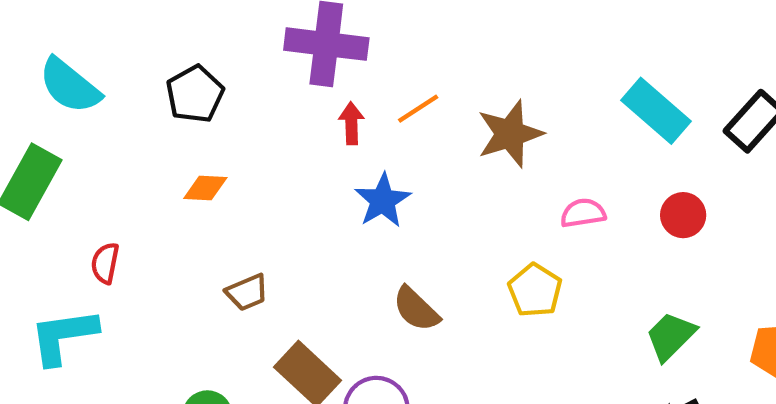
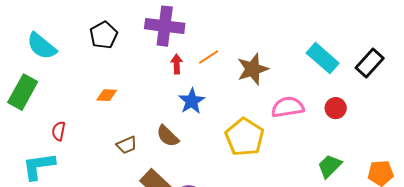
black pentagon: (195, 94) -> (104, 35), moved
pink semicircle: (583, 213) -> (288, 107), size x1.5
yellow pentagon: (535, 290) -> (245, 137), moved, size x1.5
brown semicircle: (416, 309) -> (168, 136), moved

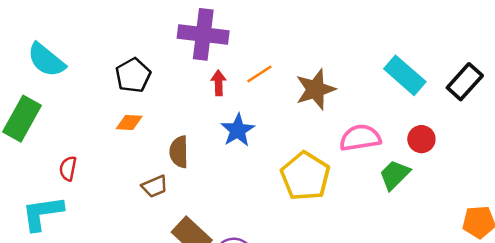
black pentagon: (104, 35) -> (133, 75), moved
brown semicircle: (168, 136) -> (179, 152), moved, turned 45
green trapezoid: (330, 166) -> (395, 175), moved

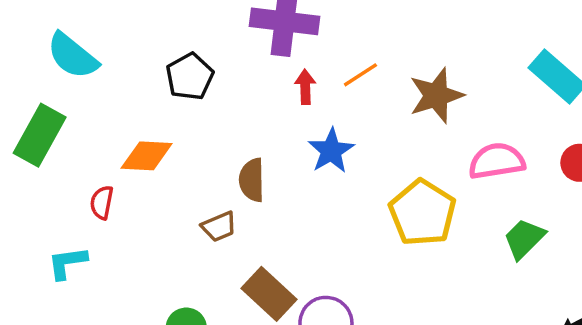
orange diamond: (129, 123) -> (147, 156), moved, size x1.4
green trapezoid: (395, 175) -> (524, 239), moved
cyan L-shape: (42, 213) -> (67, 263), size x0.7

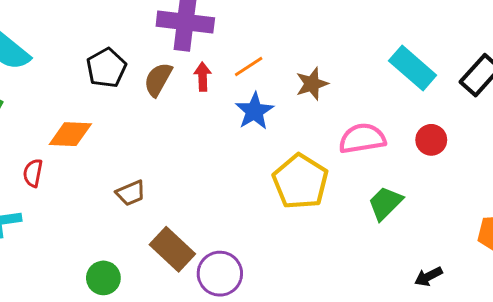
brown star: (436, 96) -> (312, 84), size x0.7
blue star: (331, 151) -> (254, 111), moved
brown semicircle: (252, 180) -> (158, 79), moved, turned 30

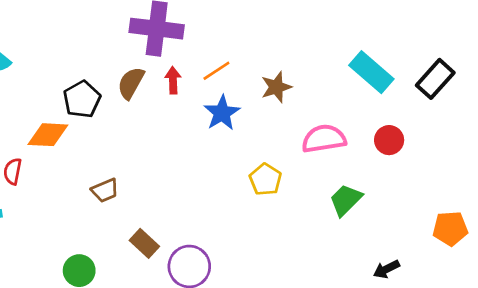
black pentagon: (106, 68) -> (82, 99), moved
yellow pentagon: (300, 182) -> (265, 179), size x0.6
brown rectangle: (172, 249) -> (144, 243), size x0.7

